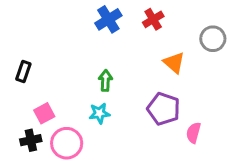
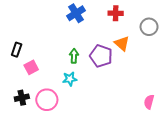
red cross: (153, 19) -> (116, 13), moved, turned 32
purple pentagon: (164, 109) -> (101, 56), moved
pink square: (44, 113) -> (31, 67), moved
pink semicircle: (193, 133) -> (149, 102), moved

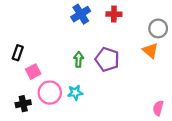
red cross: (116, 13) -> (114, 14), moved
orange triangle: (122, 43) -> (150, 51), moved
cyan star: (70, 79) -> (75, 93), moved
pink circle: (47, 100) -> (50, 93), moved

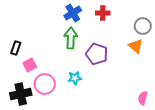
green arrow: (79, 59) -> (71, 38), moved, size x1.5
cyan star: (75, 93) -> (75, 78), moved
black cross: (23, 104) -> (21, 94), size x1.5

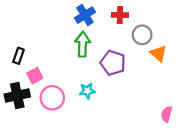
gray circle: (143, 26) -> (142, 35), moved
black cross: (21, 94) -> (17, 95), moved

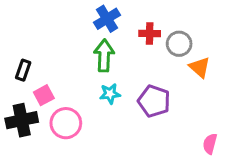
red cross: (120, 15) -> (150, 33), moved
purple pentagon: (113, 63) -> (154, 101), moved
cyan star: (87, 91) -> (110, 94), moved

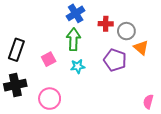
black rectangle: (23, 70) -> (16, 50), size x1.5
pink square: (44, 95) -> (49, 59), moved
purple pentagon: (154, 101) -> (115, 60), moved
pink circle: (66, 123) -> (50, 99), moved

